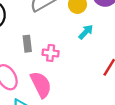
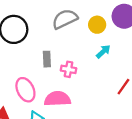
pink semicircle: (41, 85) -> (57, 99), turned -70

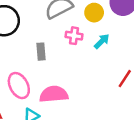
pink cross: (68, 69) -> (74, 36), moved

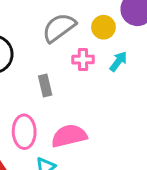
pink ellipse: (19, 86) -> (24, 132), turned 35

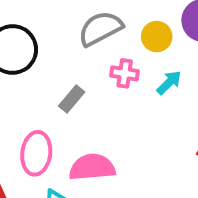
gray rectangle: (45, 86) -> (72, 99), turned 45

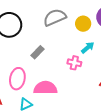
pink cross: (125, 73) -> (74, 63), moved

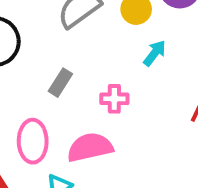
pink cross: (74, 63) -> (114, 99), moved

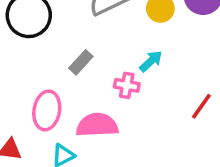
cyan arrow: (155, 53) -> (151, 61), moved

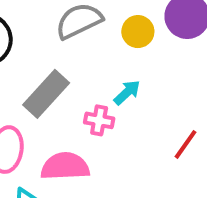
gray rectangle: (81, 62) -> (46, 94), size x1.6

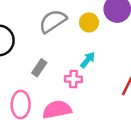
gray rectangle: (46, 94) -> (39, 68), size x0.6

